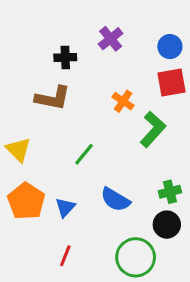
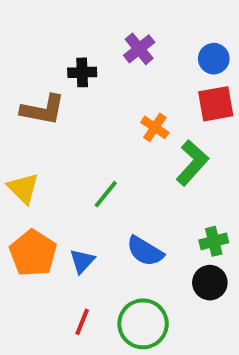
brown L-shape: (53, 98) -> (43, 110), moved
green circle: (136, 257) -> (143, 324), moved

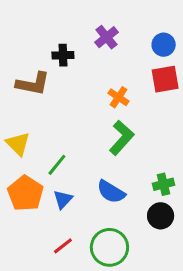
green L-shape: (192, 163) -> (122, 138), moved
green line: (106, 194) -> (57, 165), moved
red line: (82, 322) -> (63, 246), turned 30

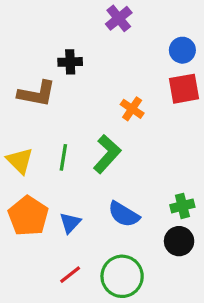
purple cross: (106, 37) -> (119, 18), moved
green L-shape: (122, 138) -> (107, 154), moved
green line: (57, 165) -> (63, 157), moved, turned -30

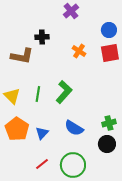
orange cross: (132, 109) -> (79, 51), moved

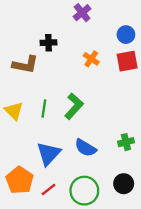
orange pentagon: (17, 129) -> (20, 180), moved
blue triangle: (42, 133) -> (49, 154), size x1.6
black circle: (107, 144) -> (124, 184), moved

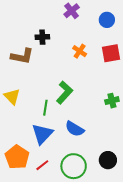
blue circle: (126, 35) -> (107, 20), moved
green line: (44, 109) -> (45, 108), moved
green cross: (126, 142) -> (112, 101), moved

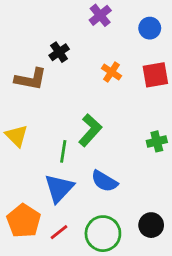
black cross: (42, 37) -> (59, 52), turned -32

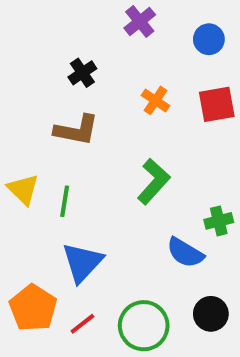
brown L-shape: (31, 79) -> (76, 130), moved
green L-shape: (90, 130) -> (154, 181), moved
green cross: (157, 141) -> (219, 221), moved
green line: (63, 151) -> (65, 201), moved
blue semicircle: (104, 181) -> (185, 253), moved

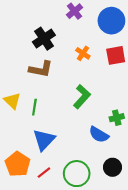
blue circle: (209, 39) -> (111, 21), size x1.6
black cross: (82, 73) -> (44, 39), size x1.5

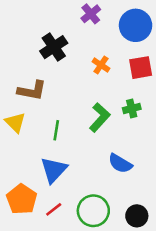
brown L-shape: (41, 69) -> (32, 91), moved
green line: (34, 107) -> (56, 130), moved
green cross: (117, 118) -> (132, 108), moved
black circle: (113, 167) -> (137, 216), moved

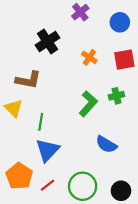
blue circle: (136, 25) -> (120, 22), size x0.7
green line: (56, 130) -> (41, 122), moved

